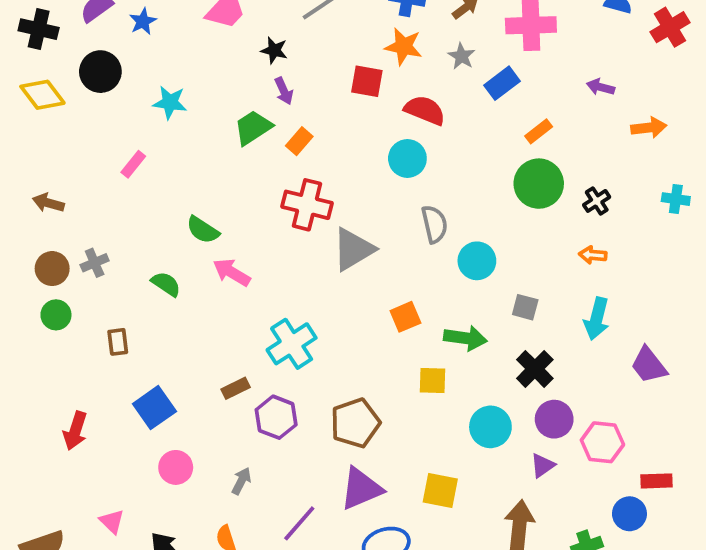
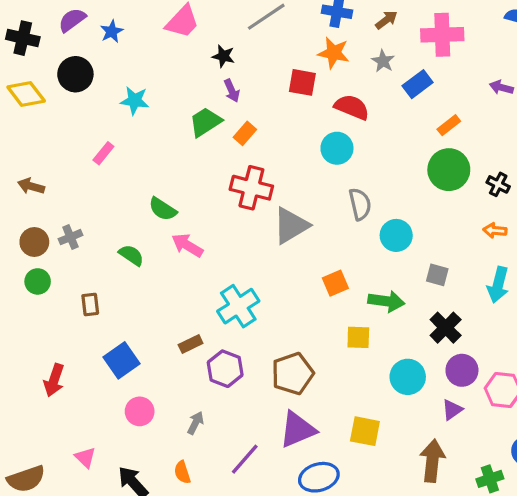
black cross: (597, 201) -> (498, 184), turned -30

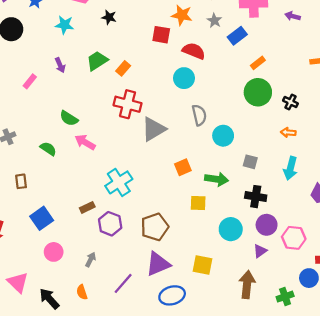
purple arrow: (501, 87) -> (293, 16), moved
purple arrow: (232, 91) -> (60, 65), moved
cyan star: (135, 101) -> (64, 25), moved
black cross: (446, 328) -> (256, 197), turned -36
pink triangle: (85, 457) -> (18, 282), size x1.5

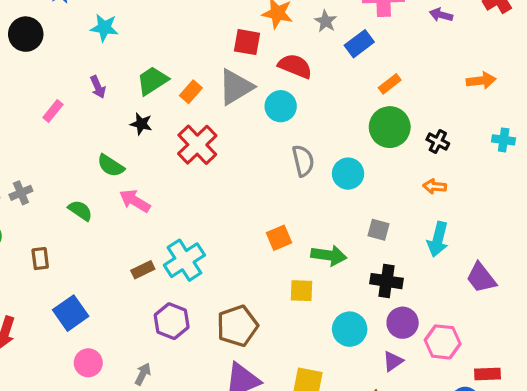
black star: (109, 17) -> (141, 124), moved
red cross: (127, 104) -> (197, 145), turned 32
gray triangle: (154, 129) -> (236, 87), moved
cyan circle: (223, 136) -> (348, 174), moved
brown rectangle: (87, 207) -> (143, 270), moved

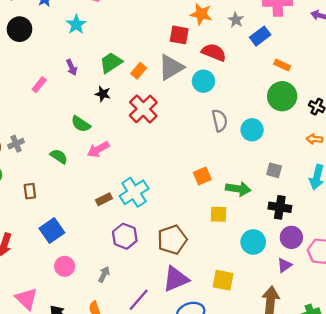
cyan star: (104, 28) -> (76, 25), turned 30
orange rectangle: (390, 84) -> (282, 65), turned 63
pink arrow: (135, 201) -> (98, 149), turned -60

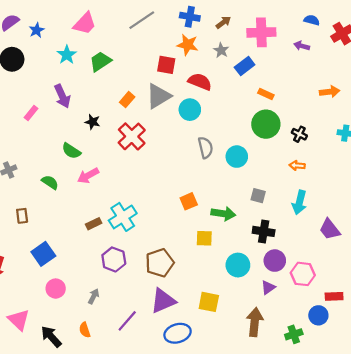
green trapezoid: (111, 63) -> (100, 62), moved
purple arrow: (72, 67) -> (62, 96), size x1.5

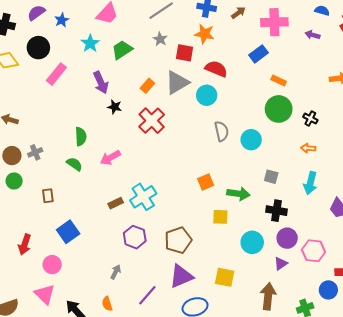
gray star: (221, 50) -> (160, 39), moved
purple arrow: (62, 96) -> (101, 83), moved
pink rectangle: (31, 113) -> (56, 74), moved, size x1.5
green semicircle: (71, 151) -> (81, 137), moved, turned -126
pink circle: (56, 289) -> (52, 265), moved

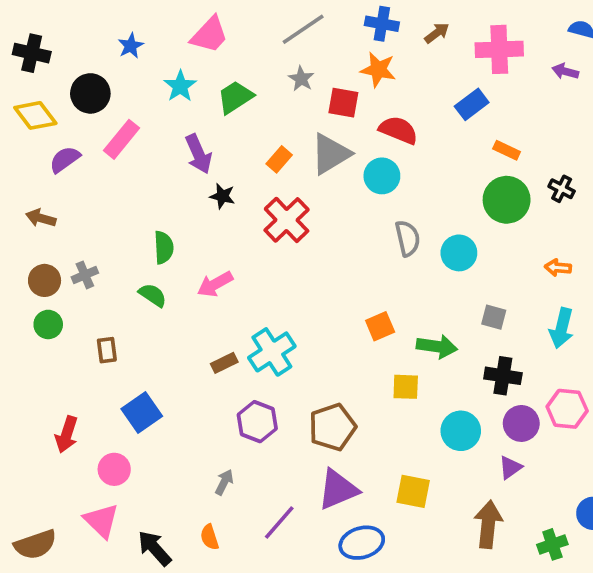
purple semicircle: (36, 13) -> (65, 159), moved
black cross: (310, 119) -> (562, 189), moved
pink hexagon: (314, 251) -> (567, 409), moved

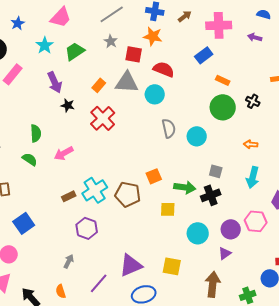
gray triangle: (331, 154) -> (127, 82), turned 35
black cross: (503, 376) -> (211, 195), moved, turned -30
brown pentagon: (332, 427) -> (128, 194), moved, turned 30

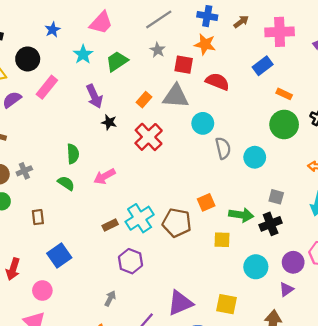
cyan circle: (155, 94) -> (203, 123), moved

